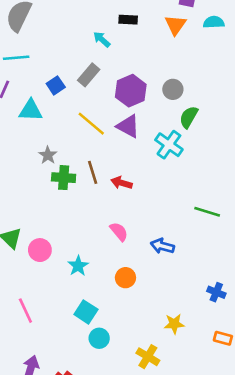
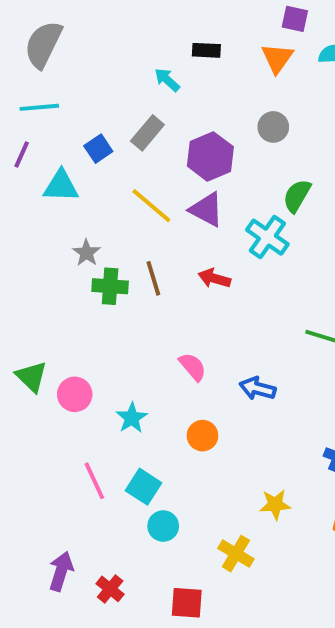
gray circle: (173, 89) -> (273, 127), moved
red arrow: (122, 183) -> (214, 278), moved
pink line: (25, 311) -> (94, 481), moved

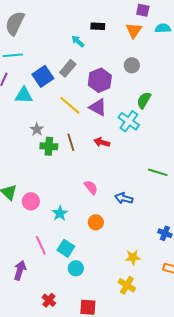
blue square: (98, 149) -> (43, 76), size x1.5
yellow cross: (236, 554) -> (127, 285), moved
purple arrow: (61, 571) -> (20, 270), moved

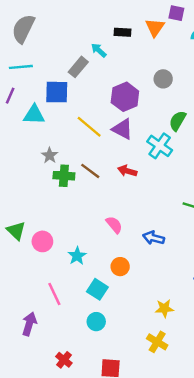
orange triangle: (134, 30) -> (155, 27), moved
gray rectangle: (68, 68) -> (78, 67), moved
blue square: (43, 76) -> (57, 92), turned 35
brown line: (71, 142) -> (90, 171), turned -36
cyan square: (66, 248) -> (97, 289), moved

